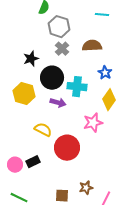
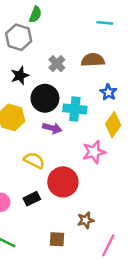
gray hexagon: (59, 27) -> (19, 37), moved
black rectangle: (33, 162) -> (32, 199), moved
brown star: (86, 188) -> (86, 220), moved

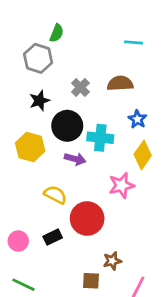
brown square: (57, 239) -> (91, 281), moved

